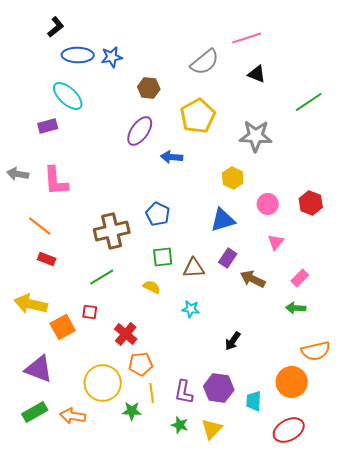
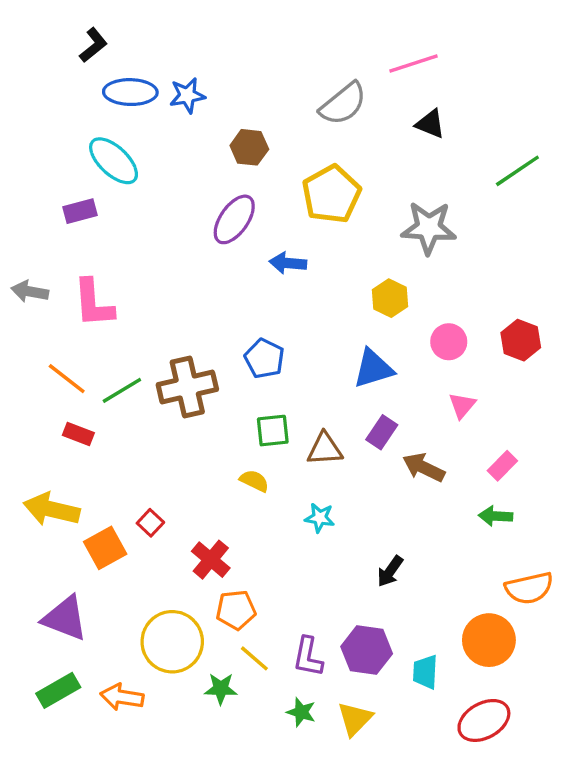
green line: (102, 277) -> (122, 390), moved
red square: (90, 312) -> (150, 523), turned 35
yellow line: (152, 393) -> (254, 658), turned -42

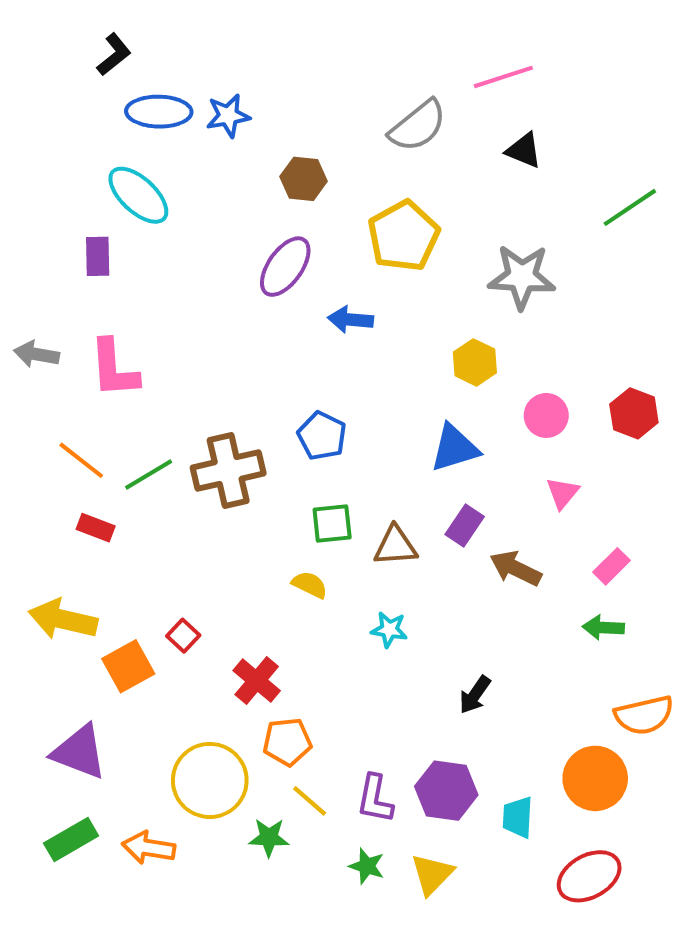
purple rectangle: (80, 211) -> (98, 256), turned -76

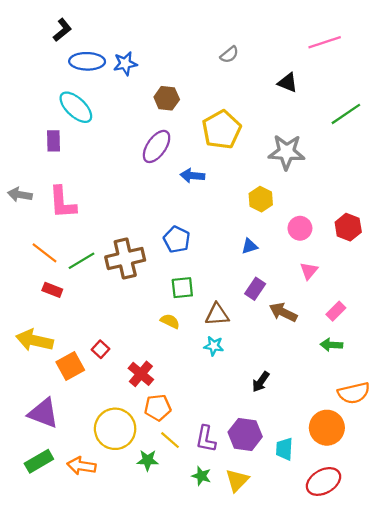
pink line: (503, 77) -> (325, 42), moved
gray semicircle: (418, 126) -> (229, 55), moved, size x0.6
blue triangle: (454, 448) -> (250, 246), size x0.6
brown triangle: (395, 546) -> (217, 315), moved

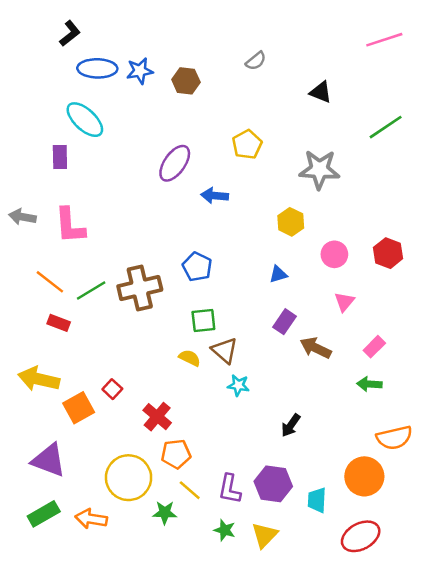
pink line: (325, 42) -> (384, 40), moved
brown hexagon: (167, 98) -> (186, 81), moved
yellow pentagon: (222, 130) -> (247, 145), size x0.7
brown triangle: (217, 315) -> (225, 350), moved, turned 45

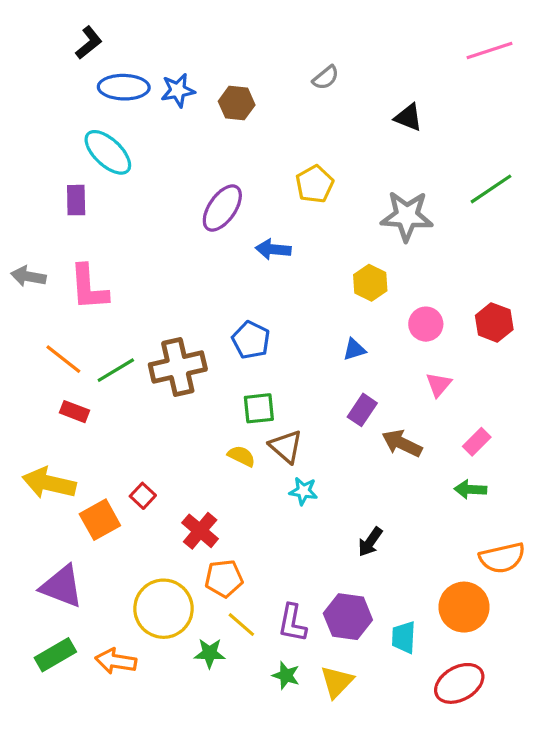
green line: (386, 127) -> (491, 189), moved

